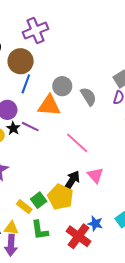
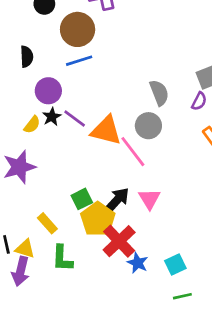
blue line: (26, 84) -> (79, 61), turned 42
gray circle: (62, 86) -> (148, 126), moved
orange triangle: (49, 106) -> (106, 131), moved
green square: (39, 200) -> (82, 199), moved
red cross: (79, 236) -> (119, 241), moved

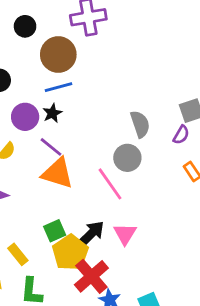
black star: (52, 117) -> (52, 113), moved
orange triangle: (106, 131) -> (58, 173), moved

